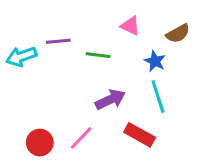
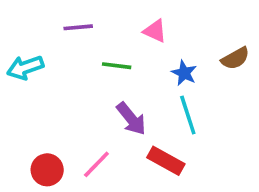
brown semicircle: (178, 34) -> (235, 58), moved
purple line: (58, 41) -> (78, 27), moved
purple arrow: (110, 100) -> (131, 119), turned 76

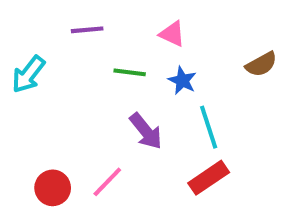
cyan arrow: (25, 68) -> (28, 74), turned -33
blue star: (184, 73) -> (182, 80), moved
red rectangle: (166, 161) -> (209, 178), moved, turned -63

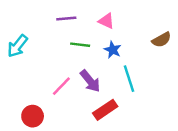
purple line: (87, 30) -> (66, 18), moved
red rectangle: (209, 178) -> (105, 110), moved
pink line: (107, 182) -> (61, 86), moved

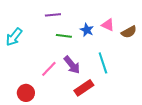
pink triangle: (106, 21) -> (108, 25), moved
blue star: (113, 50) -> (87, 30), moved

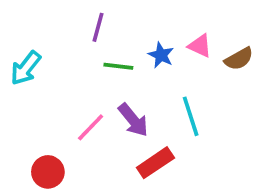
purple line: (53, 15) -> (98, 27), turned -70

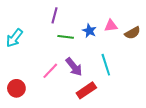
pink triangle: (200, 46) -> (111, 26), turned -32
red circle: (48, 172) -> (16, 88), moved

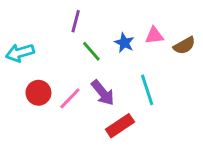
green line: (66, 37) -> (91, 51), turned 42
cyan arrow: (14, 38) -> (20, 53), turned 36
red circle: (16, 88) -> (38, 93), moved

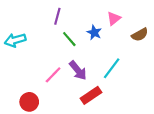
pink triangle: (154, 36) -> (114, 18), moved, turned -32
cyan line: (147, 90) -> (112, 68), turned 55
red circle: (38, 93) -> (29, 102), moved

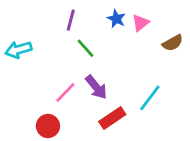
blue star: (94, 33) -> (116, 19), moved
cyan line: (112, 68) -> (150, 98), moved
red circle: (29, 102) -> (48, 126), moved

